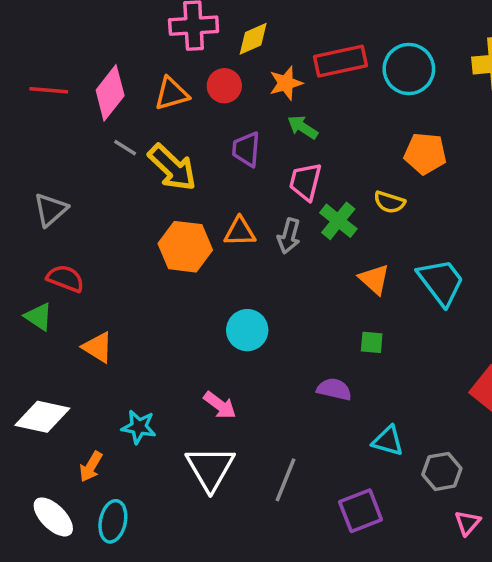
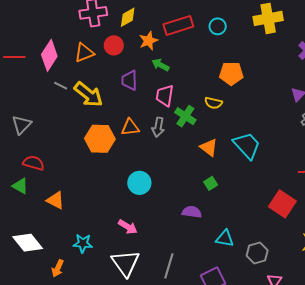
cyan circle: (409, 69) -> (218, 26), size x0.6
green square: (372, 342) -> (211, 183), turned -32
white diamond: (42, 417) -> (28, 243), turned 44

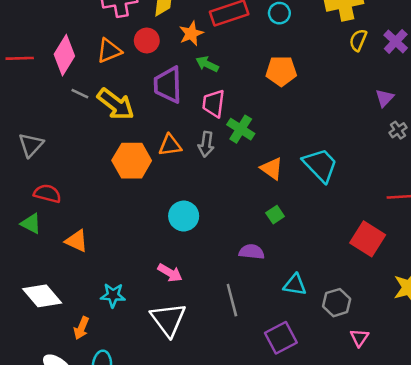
orange pentagon: (231, 73) -> (281, 71), moved
purple trapezoid: (129, 80) -> (168, 85), size x1.4
yellow semicircle: (213, 103) -> (358, 40), moved, turned 102
gray line: (169, 266) -> (232, 300), moved, turned -30

